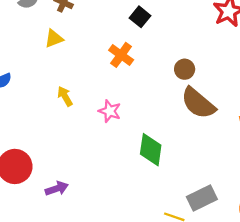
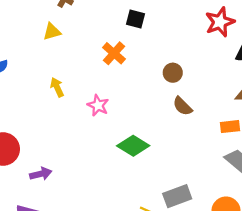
black square: (140, 17) -> (135, 19), turned -30
brown semicircle: (198, 103) -> (182, 106), size x0.6
green diamond: (151, 150) -> (133, 146), turned -72

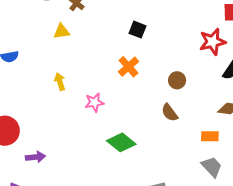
orange cross: (114, 53) -> (128, 67), moved
brown circle: (173, 73) -> (177, 80), moved
pink star: (98, 105) -> (94, 102), turned 30

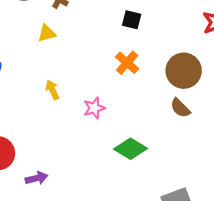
brown circle: (177, 80) -> (184, 71), size x1.8

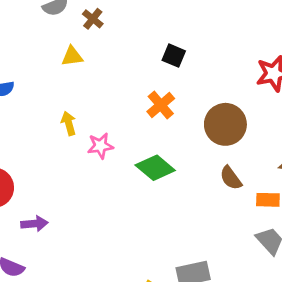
pink star: (94, 108) -> (100, 146), moved
brown semicircle: (180, 108) -> (231, 178), moved
green diamond: (130, 149) -> (155, 168), moved

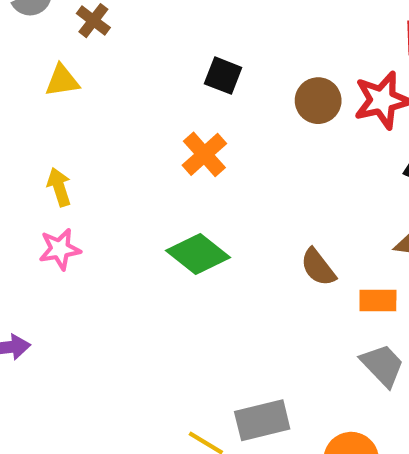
brown circle: (225, 124) -> (318, 101), moved, size x0.7
pink star: (100, 146) -> (60, 249), moved

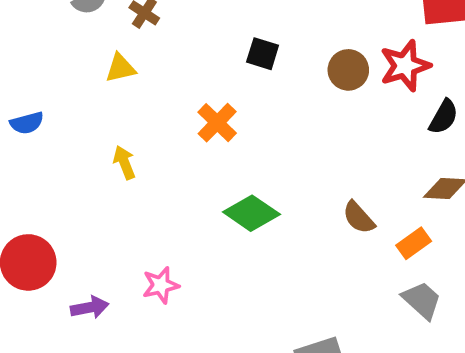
orange cross: (204, 154) -> (217, 123), moved
pink star: (60, 249) -> (161, 285), moved
orange rectangle: (378, 301) -> (414, 243), turned -32

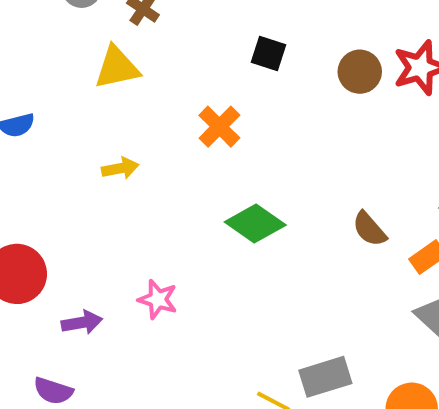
yellow triangle: (120, 68) -> (117, 68), size x1.4
yellow arrow: (124, 163) -> (120, 168), turned 100
pink star: (161, 285) -> (158, 299), turned 30

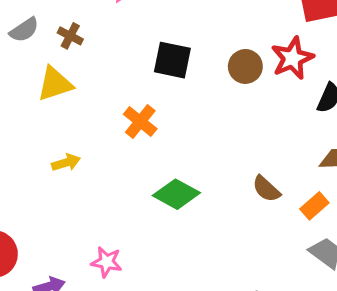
black square: (269, 54) -> (172, 60), size x1.4

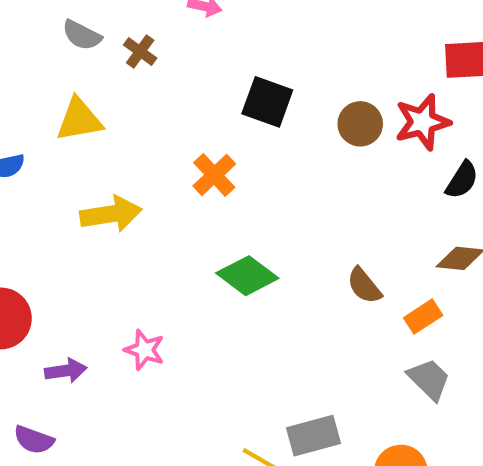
gray semicircle: (24, 30) -> (82, 35), turned 52
yellow triangle: (55, 84) -> (79, 120), moved
yellow arrow: (66, 163) -> (111, 214), size x1.6

